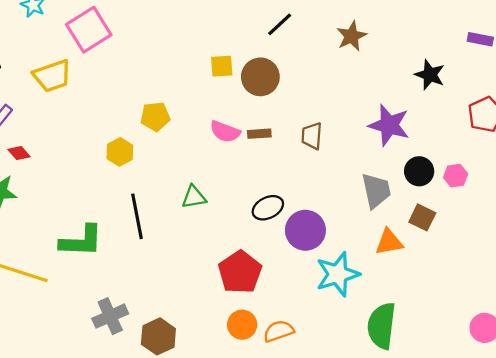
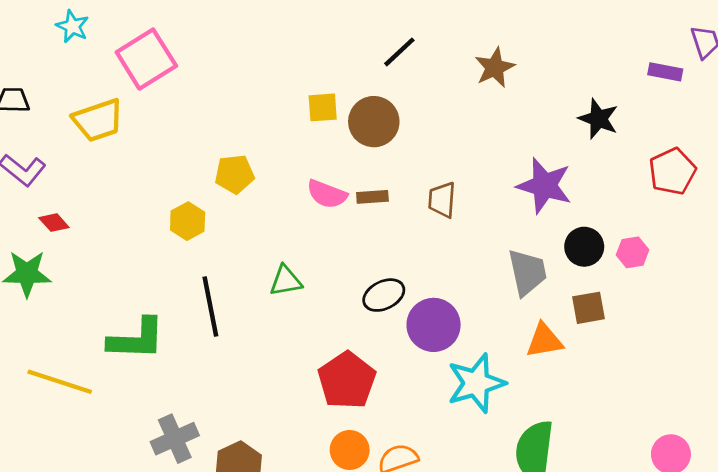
brown square: (422, 217) -> (588, 308), turned -36

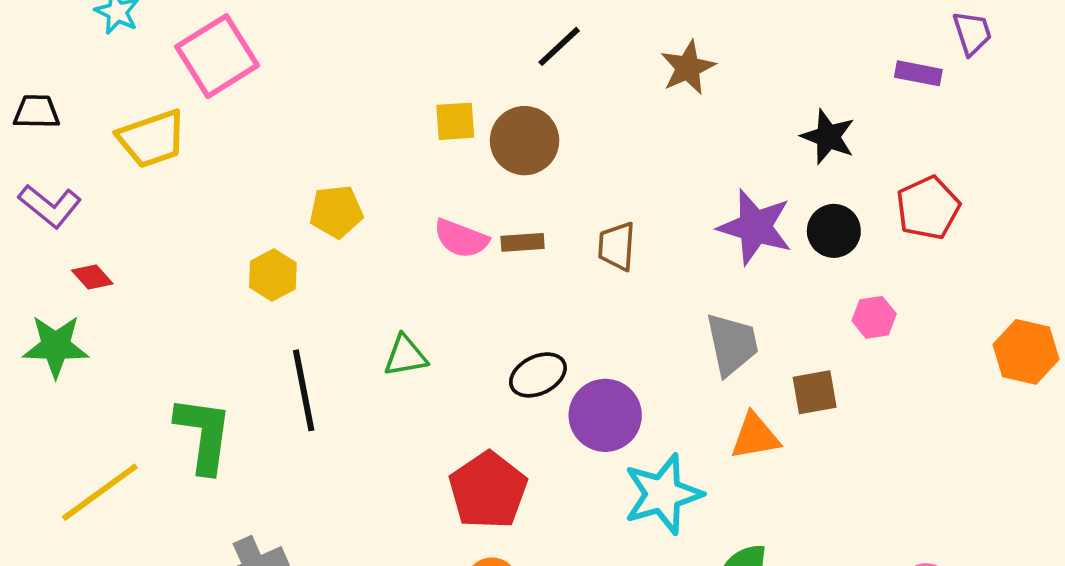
black circle: (584, 247) -> (834, 231), moved
green L-shape: (136, 339) -> (204, 435), turned -84
yellow line: (60, 382) -> (100, 492), turned -54

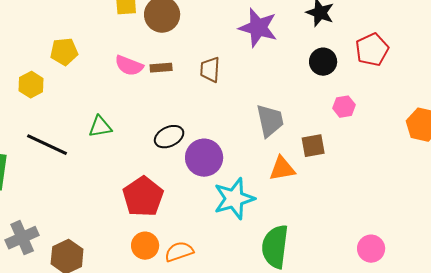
purple star: (755, 227) -> (258, 28), moved
black line: (304, 390) -> (47, 145), turned -54

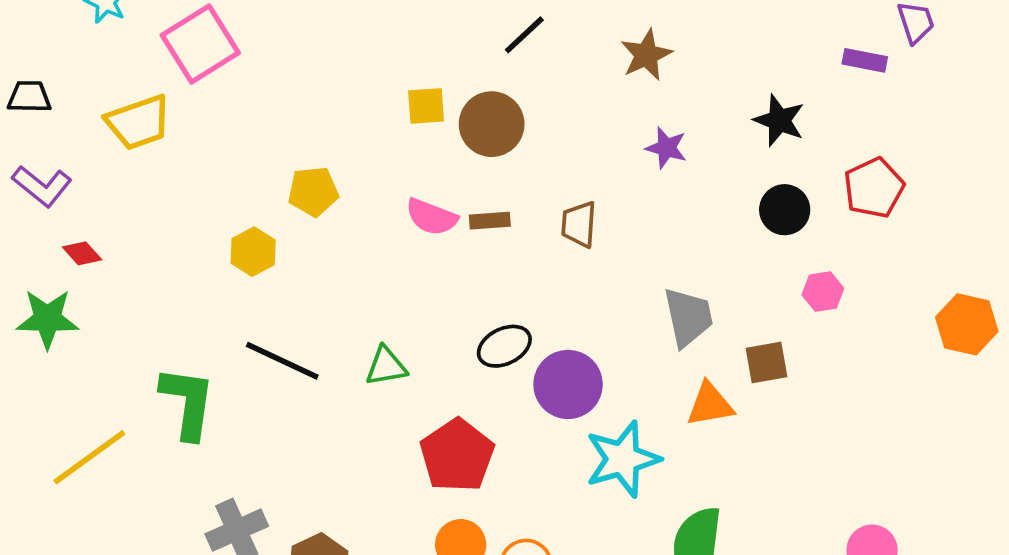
purple star: (258, 28) -> (666, 148), size x0.6
green triangle: (100, 127) -> (386, 366), moved

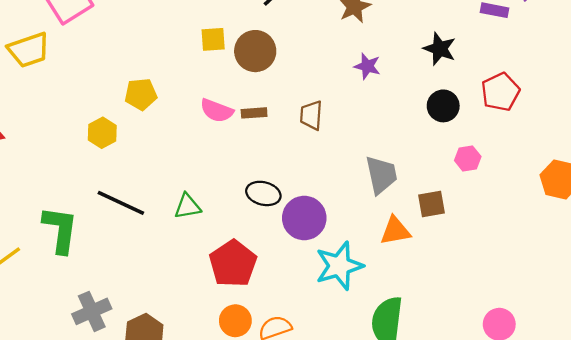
black ellipse: (504, 346) -> (263, 193), turned 40

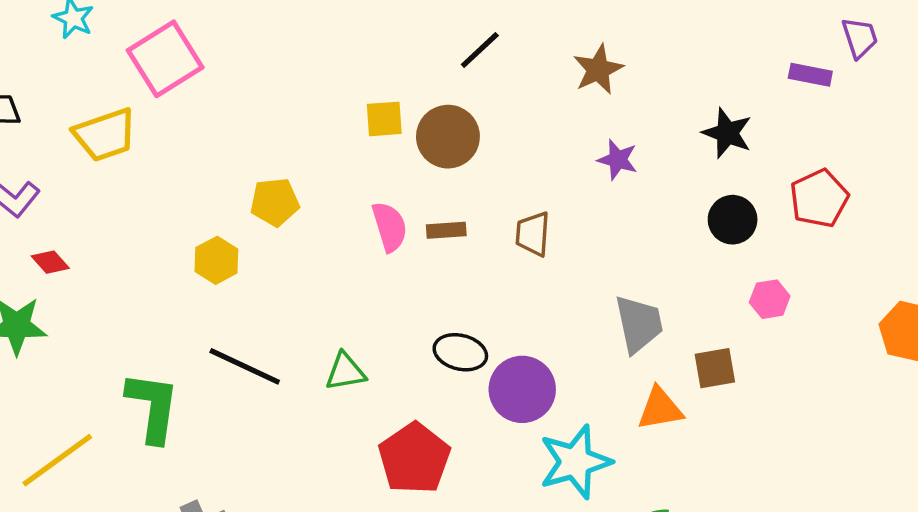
pink semicircle: (217, 111) -> (390, 227), turned -128

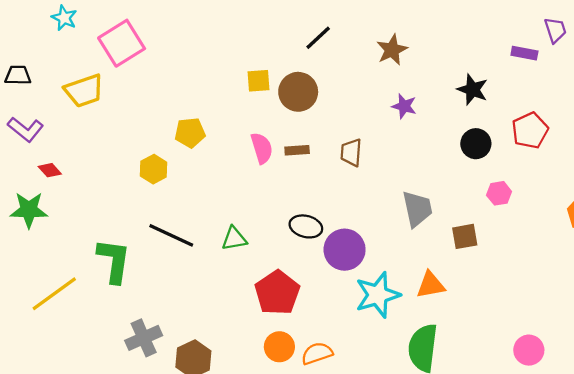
orange triangle: (660, 409) -> (431, 285), moved

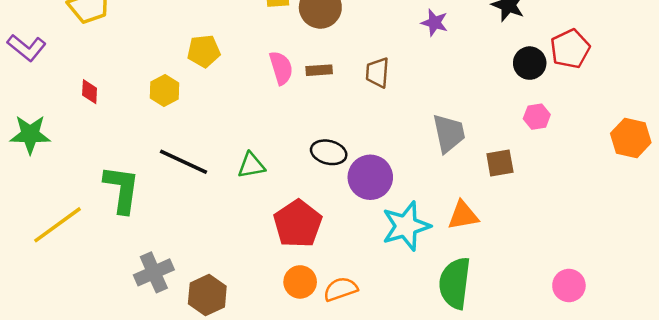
black circle: (476, 144) -> (530, 63), moved
red diamond: (50, 170) -> (90, 92), moved, turned 45

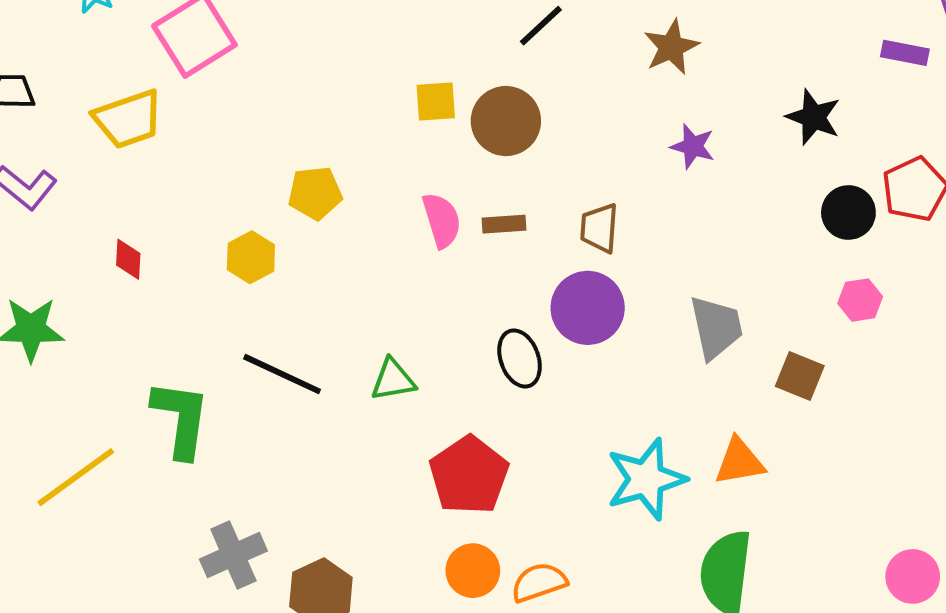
black ellipse: (329, 152) -> (520, 358), turned 56
brown square: (500, 163) -> (800, 376), turned 32
purple circle: (370, 177) -> (588, 308), moved

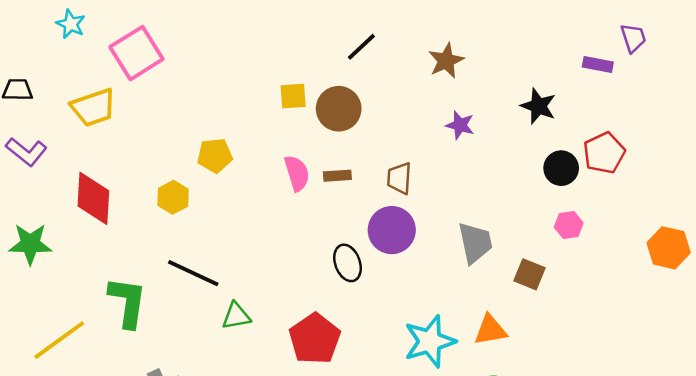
red diamond: (128, 259) -> (93, 198), size x2.0
green triangle: (393, 380) -> (236, 316), moved

